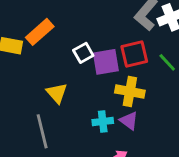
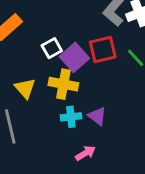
purple square: (106, 62) -> (74, 57), turned -32
yellow cross: (130, 92) -> (63, 84), moved

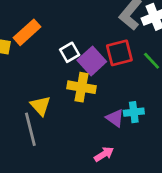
yellow triangle: (25, 88) -> (40, 106), moved
cyan cross: (71, 117) -> (134, 112), moved

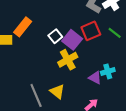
yellow cross: (81, 87) -> (68, 60), turned -30
yellow triangle: (40, 106) -> (57, 91), moved

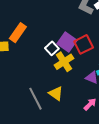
red square: (91, 31) -> (84, 44), moved
white square: (55, 36) -> (52, 48), moved

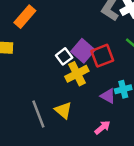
orange rectangle: (18, 33) -> (25, 17), moved

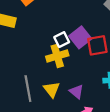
yellow cross: (77, 74) -> (57, 56), moved
purple triangle: (108, 96) -> (76, 92), moved

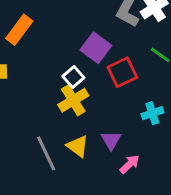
purple square: (80, 37) -> (96, 48), moved
purple triangle: (76, 92) -> (111, 140), turned 35

